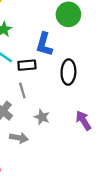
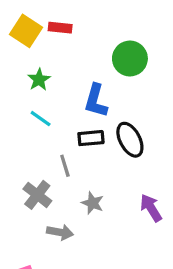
black rectangle: (27, 65) -> (91, 138), moved
black ellipse: (68, 72) -> (130, 140), turned -30

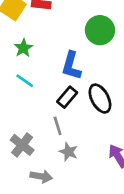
black rectangle: (91, 138) -> (67, 97), turned -45
gray line: (65, 166) -> (58, 126), moved

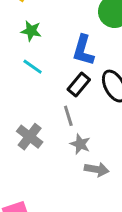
green star: (23, 48) -> (31, 31), turned -30
gray arrow: (41, 176) -> (97, 169), moved

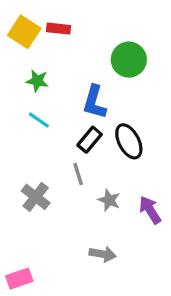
gray star: (80, 144) -> (109, 200), moved
gray arrow: (97, 169) -> (103, 254), moved

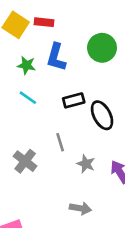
blue L-shape: (94, 102) -> (56, 57), moved
black rectangle: (90, 140) -> (74, 100), moved, turned 35

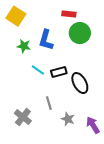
red rectangle: (44, 22) -> (69, 14), moved
cyan line: (28, 98) -> (38, 70), moved

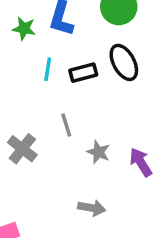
cyan line: (38, 70) -> (48, 69), turned 64
black ellipse: (80, 83) -> (124, 62), moved

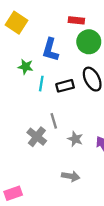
green star: (24, 29) -> (26, 67), moved
gray cross: (22, 149) -> (37, 137), moved

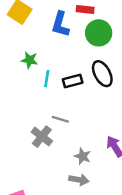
blue L-shape: (50, 50) -> (60, 24), moved
gray line: (54, 121) -> (60, 119), turned -56
gray star: (75, 139) -> (83, 156), moved

